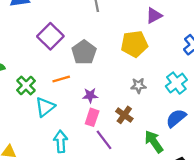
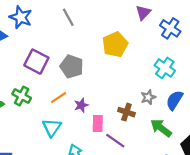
purple triangle: (154, 16) -> (143, 13), moved
green cross: (26, 85) -> (22, 96), moved
gray star: (138, 86) -> (148, 97), moved
purple star: (90, 95) -> (81, 105), moved

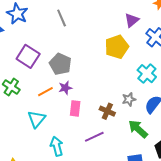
yellow pentagon: (115, 44) -> (117, 47), moved
purple star: (81, 105) -> (65, 88), moved
pink rectangle: (98, 124) -> (75, 108), moved
purple line: (115, 141) -> (94, 137), turned -66

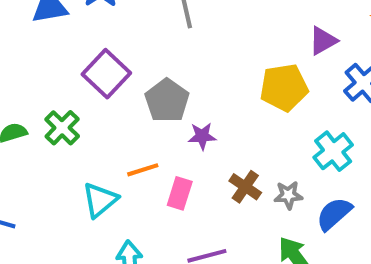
purple star: (65, 88) -> (202, 136), moved
orange line: (45, 92) -> (143, 170), moved
brown cross: (107, 111) -> (245, 187), moved

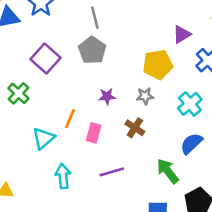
gray pentagon: (167, 101) -> (92, 50), moved
orange line: (143, 170) -> (70, 119), turned -48
gray star: (288, 195) -> (145, 96), moved

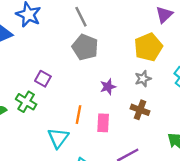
purple square: (46, 59) -> (43, 79), moved, size x0.6

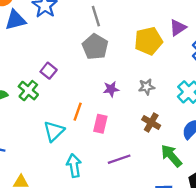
yellow pentagon: (148, 47) -> (148, 41), moved
brown cross: (140, 110) -> (151, 122), moved

